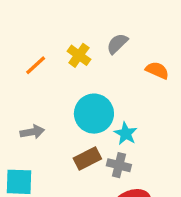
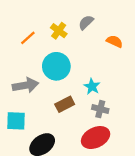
cyan circle: (94, 114) -> (56, 66), moved
gray arrow: (32, 132) -> (26, 85), size x1.5
gray cross: (119, 165) -> (100, 109), moved

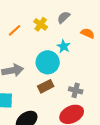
cyan circle: (56, 66) -> (48, 62), moved
cyan star: (92, 86) -> (64, 46), moved

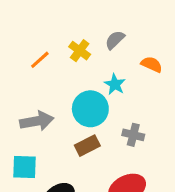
gray cross: (76, 90) -> (133, 135), moved

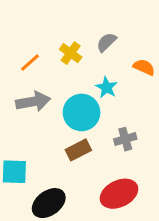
gray arrow: (37, 121) -> (33, 102), moved
gray cross: (133, 135) -> (125, 139), turned -30

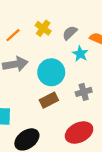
gray semicircle: (107, 42) -> (70, 33), moved
cyan star: (107, 87) -> (80, 54), moved

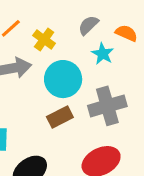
yellow cross: (43, 28) -> (44, 39), moved
gray cross: (84, 92) -> (107, 106), size x1.6

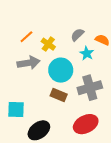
brown rectangle: (60, 117) -> (59, 95), turned 49

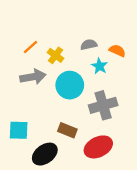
gray semicircle: (77, 35) -> (89, 45), turned 32
brown rectangle: (59, 95) -> (67, 130), moved

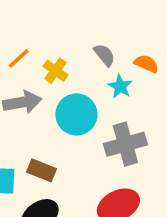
gray semicircle: (89, 45) -> (104, 55), turned 63
brown rectangle: (67, 130) -> (41, 170), moved

